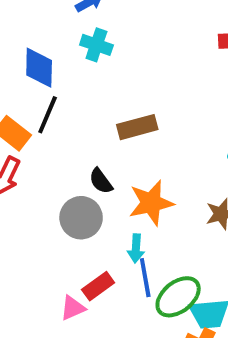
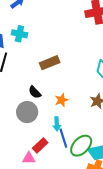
cyan cross: (96, 45) -> (19, 34), moved
orange star: (151, 203) -> (61, 100), size x0.6
pink triangle: (73, 308) -> (29, 158), turned 32

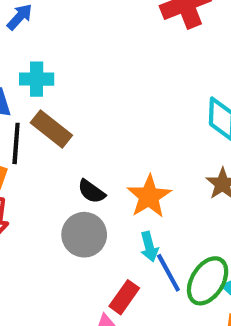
brown rectangle: (50, 63) -> (51, 129), moved, turned 72
orange star: (61, 100) -> (149, 196), size x1.5

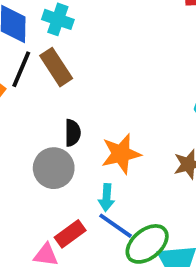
black semicircle: (91, 191) -> (73, 133), turned -144
blue line: (168, 273) -> (115, 226), turned -45

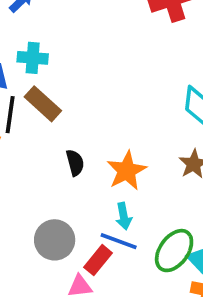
gray circle: (54, 168) -> (55, 240), moved
blue line: (115, 226) -> (119, 241), moved

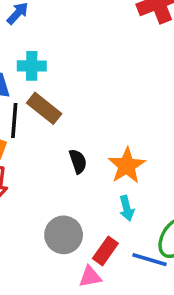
blue line: (119, 241) -> (149, 260), moved

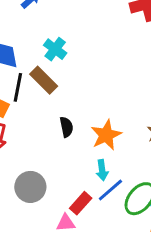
cyan cross: (32, 66) -> (55, 49), moved, turned 30
gray circle: (64, 235) -> (30, 187), moved
blue line: (149, 260) -> (110, 190), moved, turned -64

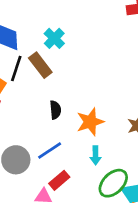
cyan arrow: (102, 170) -> (96, 155), moved
blue line: (110, 190) -> (50, 150), moved

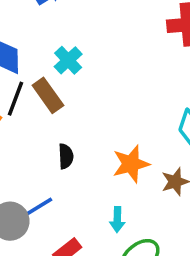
orange star: (90, 122) -> (131, 164), moved
blue line: (50, 150) -> (37, 208), moved

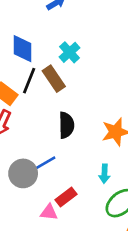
black semicircle: (66, 156) -> (66, 125), size x1.4

